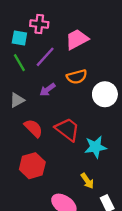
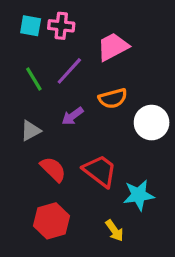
cyan square: (19, 38) -> (31, 26), moved
yellow arrow: (87, 181) -> (114, 231), moved

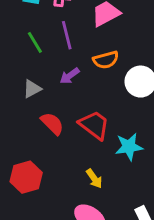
purple line: (69, 71) -> (67, 35), turned -56
red hexagon: (52, 221) -> (26, 177), moved
yellow arrow: (114, 231) -> (94, 179), moved

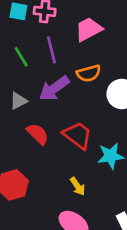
purple arrow: (70, 76) -> (54, 88), size x1.6

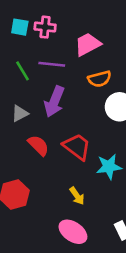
purple line: (51, 50) -> (52, 64), turned -70
orange semicircle: (89, 73) -> (100, 79), moved
purple arrow: (54, 88) -> (54, 101), turned -32

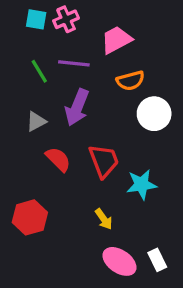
pink cross: (45, 27) -> (66, 19), turned -30
red trapezoid: (77, 147) -> (104, 161), turned 32
pink ellipse: (73, 232) -> (119, 261), moved

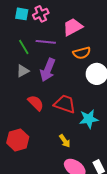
gray triangle: (36, 122) -> (23, 71), moved
red trapezoid: (104, 161) -> (65, 104), turned -50

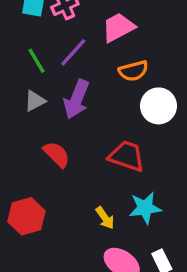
purple line: (46, 42) -> (73, 52), turned -54
red trapezoid: (65, 104) -> (127, 156), moved
cyan star: (89, 119) -> (145, 208), moved

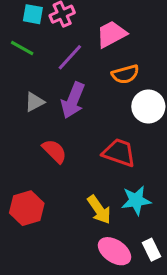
green line: (36, 61) -> (22, 48), moved, turned -30
yellow arrow: (105, 218) -> (99, 210), size x1.4

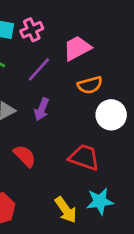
purple arrow: (73, 100) -> (42, 109), size x0.7

